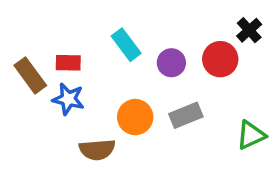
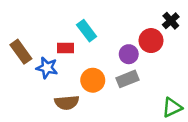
red rectangle: (68, 63) -> (65, 48), moved
purple circle: (171, 63) -> (129, 54), moved
green triangle: (251, 135) -> (172, 107), moved

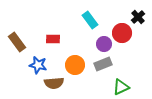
cyan rectangle: (87, 31) -> (90, 20), moved
blue star: (47, 68) -> (38, 65), moved
green triangle: (172, 107) -> (121, 87), moved

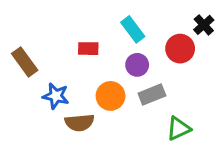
red rectangle: (53, 39) -> (88, 49), moved
purple circle: (104, 44) -> (137, 65), moved

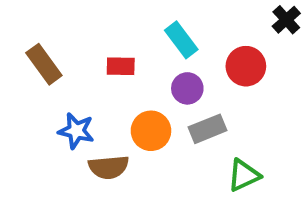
black cross: (204, 25) -> (286, 20), moved
brown rectangle: (25, 62) -> (44, 64), moved

